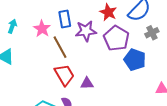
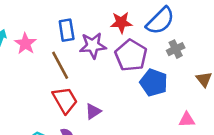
red star: (108, 12) -> (121, 23), turned -30
pink star: (42, 29) -> (25, 44), moved
purple triangle: (87, 83) -> (93, 111), turned -32

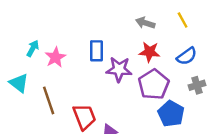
blue semicircle: (160, 21) -> (187, 56), size x0.7
brown line: (60, 65) -> (49, 100), moved

